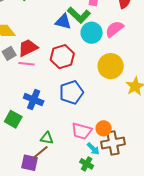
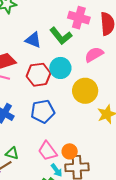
blue triangle: (63, 22) -> (33, 40), moved
cyan circle: (92, 33) -> (60, 68), moved
pink trapezoid: (82, 131) -> (47, 151), turned 30

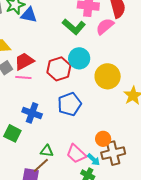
blue triangle: (33, 40) -> (29, 15), moved
pink semicircle: (94, 54) -> (105, 26), moved
pink trapezoid: (47, 151) -> (76, 154), moved

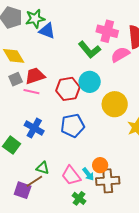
cyan arrow: (94, 160) -> (88, 174), moved

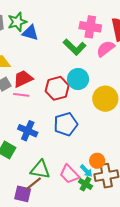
green triangle: (43, 168) -> (40, 170), size x1.5
green cross: (79, 198) -> (85, 184), moved

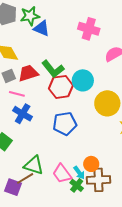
pink cross: (90, 27) -> (89, 29), moved
green L-shape: (75, 47) -> (53, 69), moved
pink line: (21, 95) -> (17, 94), moved
blue cross: (28, 131) -> (23, 114), moved

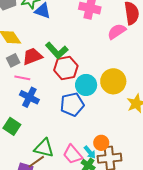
cyan circle: (83, 80) -> (86, 85), moved

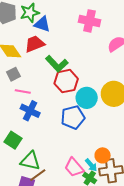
red trapezoid: (32, 56) -> (35, 44), moved
green triangle: (44, 148) -> (30, 161), moved

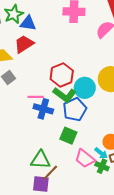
green L-shape: (57, 64) -> (65, 95), moved
pink line: (23, 92) -> (36, 97), moved
blue cross: (30, 111) -> (43, 109), moved
green square: (13, 140) -> (68, 136), moved

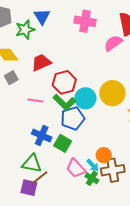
green star: (14, 14) -> (25, 30), moved
blue triangle: (28, 23) -> (42, 17), moved, turned 42
red trapezoid: (24, 44) -> (41, 63), moved
blue cross: (43, 109) -> (42, 136), moved

